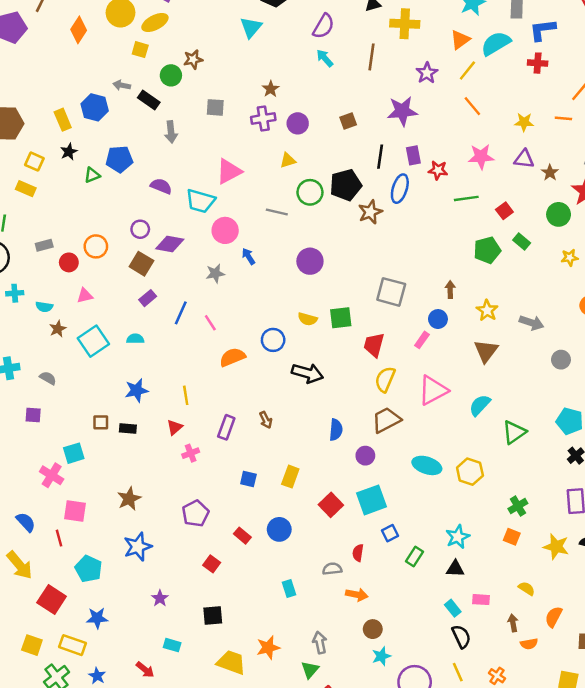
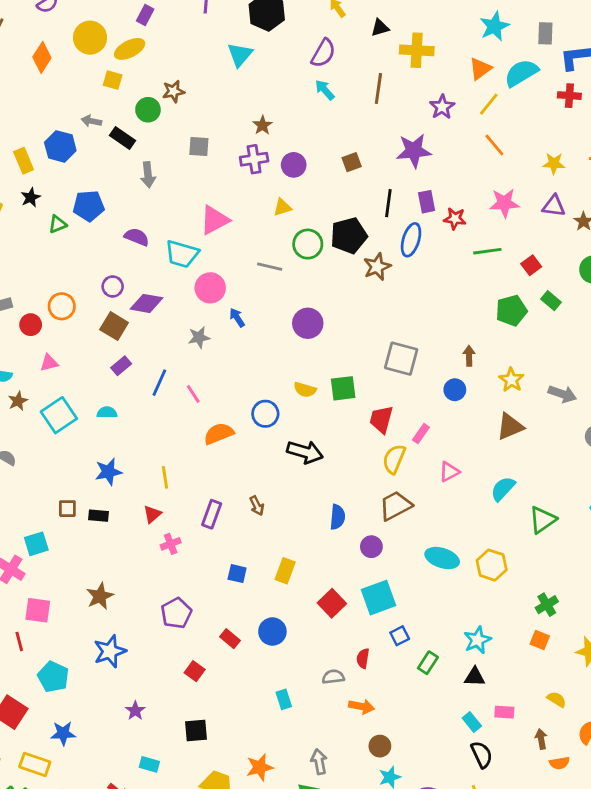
pink rectangle: (422, 340) -> (421, 434), moved
brown triangle: (486, 351) -> (510, 426), turned 30
pink triangle: (433, 390) -> (449, 472), size x0.6

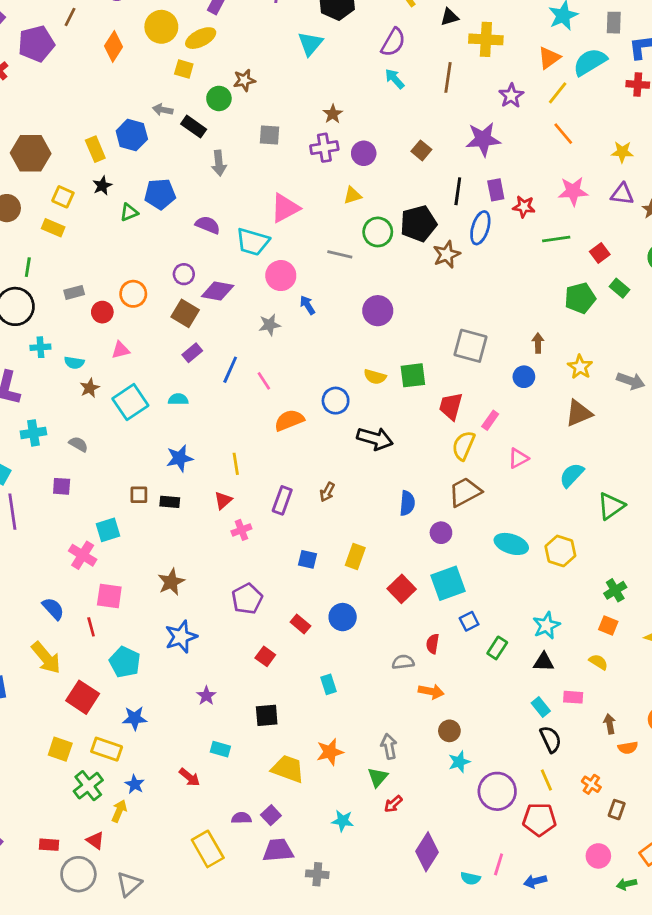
brown square: (352, 162) -> (421, 150), turned -30
brown arrow: (257, 506) -> (327, 492), turned 54
cyan rectangle: (284, 699) -> (329, 684), moved
yellow semicircle: (557, 699) -> (598, 662), moved

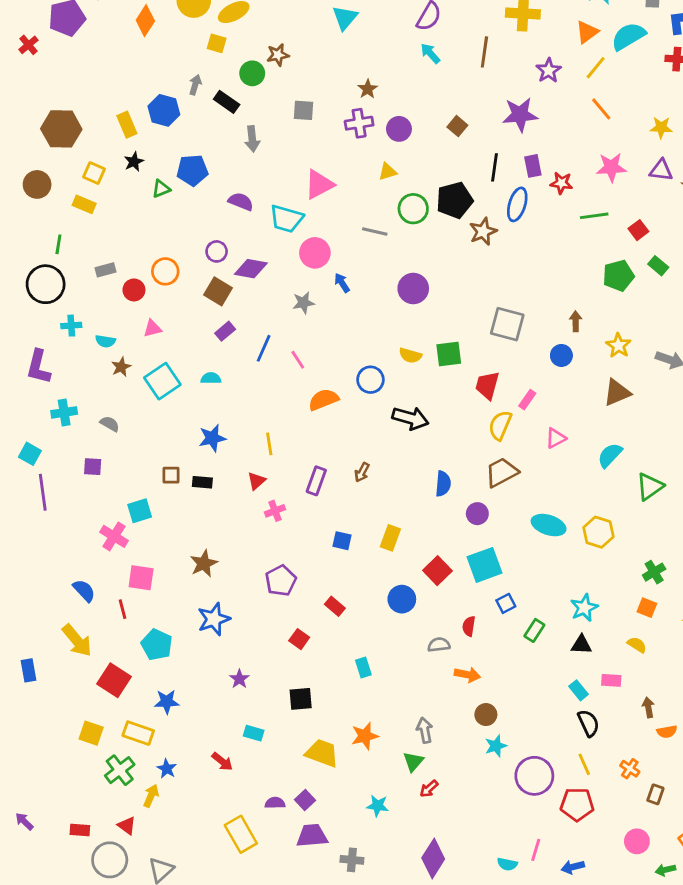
gray arrow: (163, 110) -> (195, 85), turned 96
blue circle: (343, 617) -> (402, 599), moved
purple diamond: (427, 852) -> (433, 858), moved

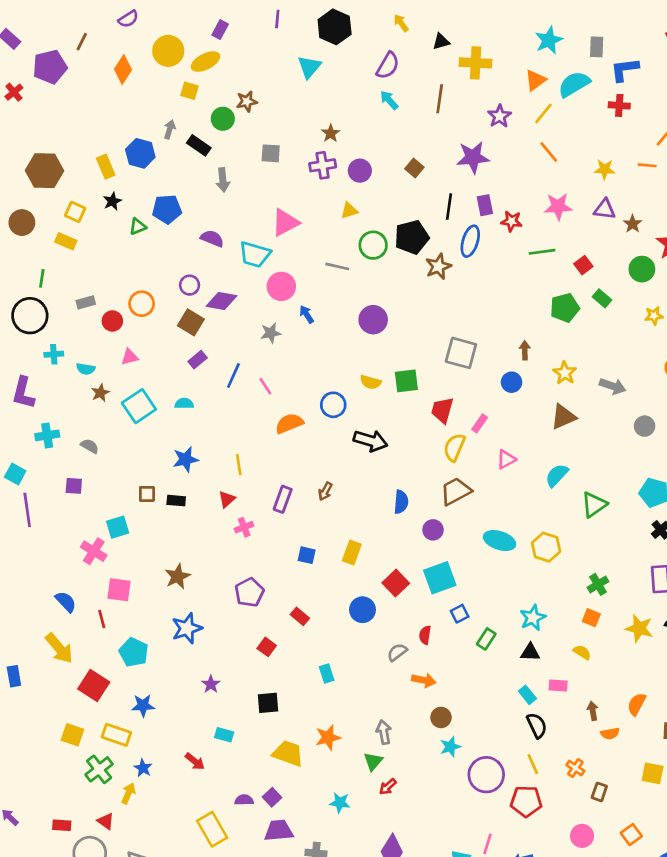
gray semicircle: (439, 645) -> (397, 652), turned -30

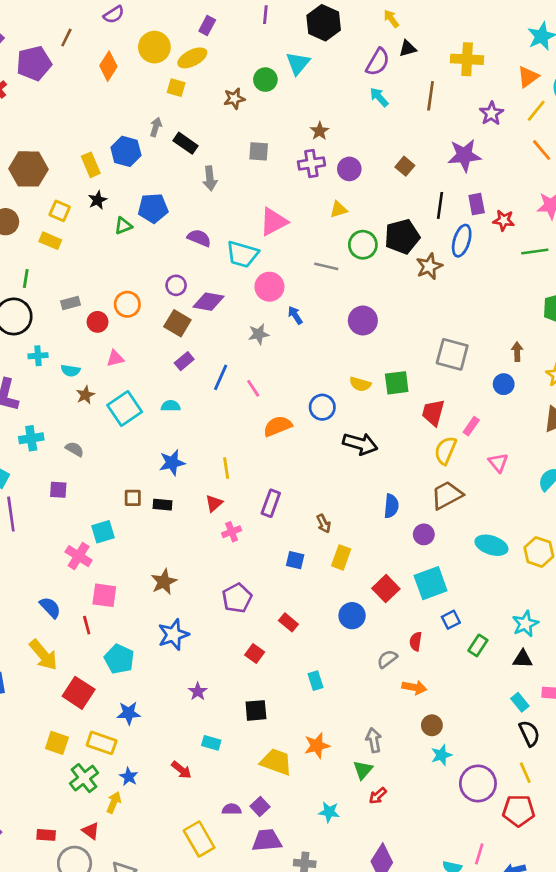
black triangle: (441, 42) -> (408, 48), moved
green circle: (223, 119) -> (265, 80), moved
pink triangle: (506, 459) -> (498, 463), turned -42
brown arrow: (325, 491) -> (324, 524), moved, turned -54

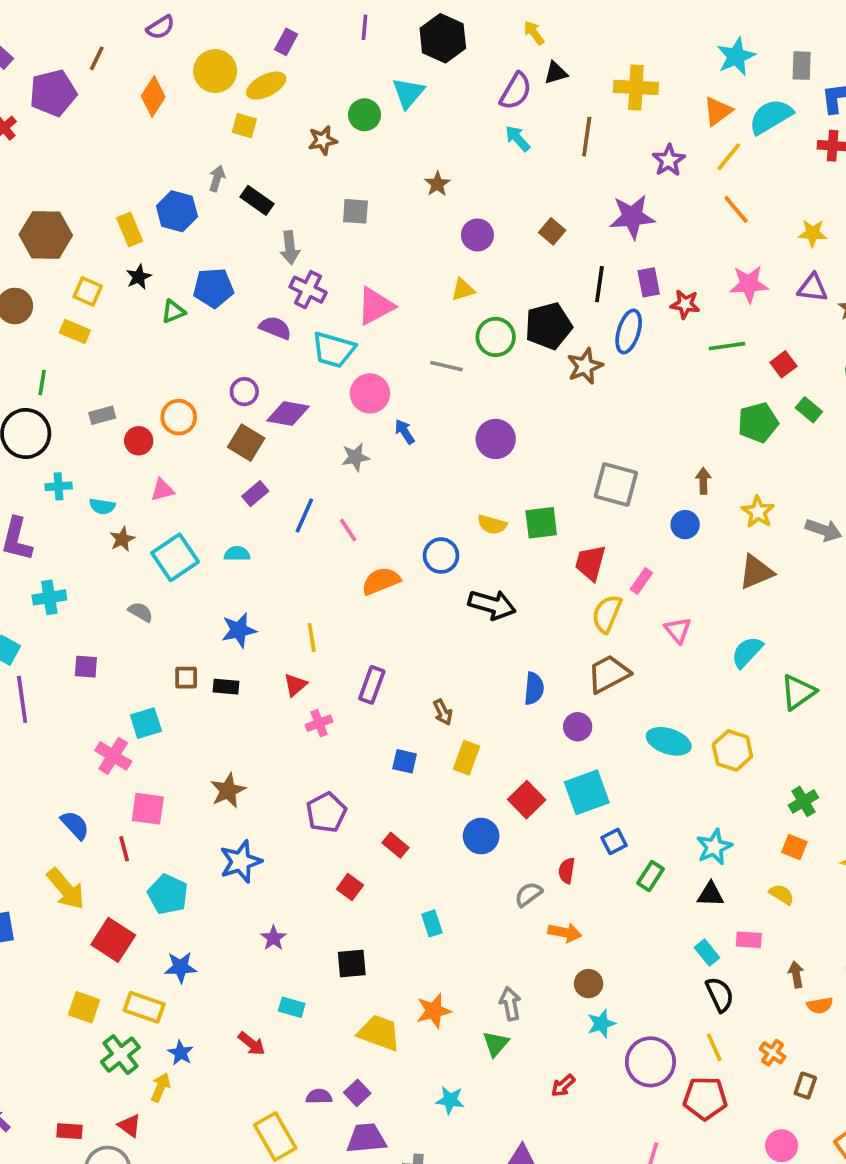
purple cross: (311, 164) -> (308, 290), moved, turned 35
gray semicircle: (75, 449) -> (140, 612), moved
red arrow: (378, 796) -> (563, 1086), moved

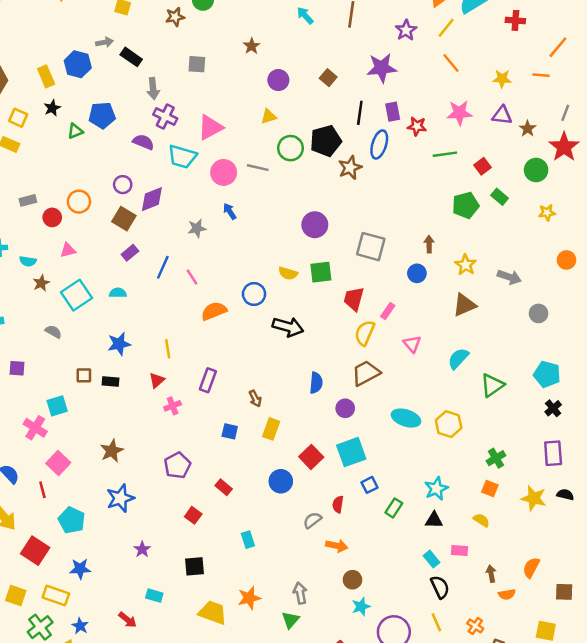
gray arrow: (217, 179) -> (104, 42), turned 63
pink circle: (370, 393) -> (224, 172), moved
purple diamond: (288, 413) -> (152, 199), turned -32
purple circle: (496, 439) -> (315, 225), moved
pink square: (148, 809) -> (58, 463), turned 35

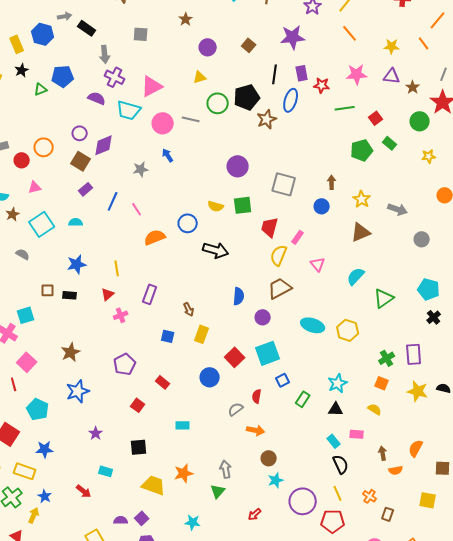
orange line: (541, 75) -> (424, 43), turned 48
purple rectangle: (553, 453) -> (414, 354), moved
cyan rectangle: (248, 540) -> (183, 425), turned -72

